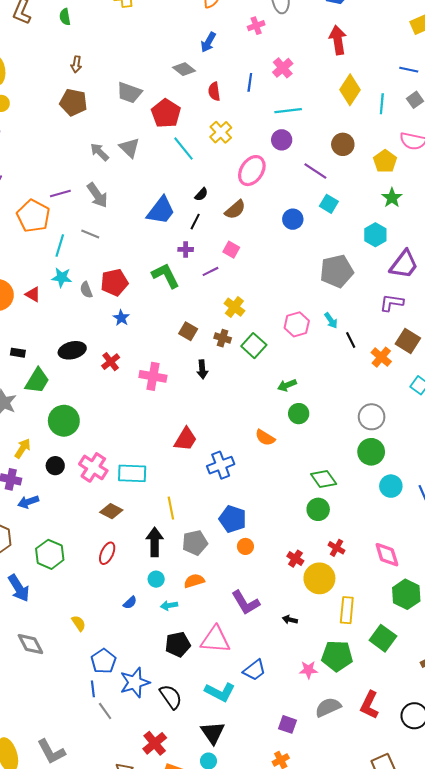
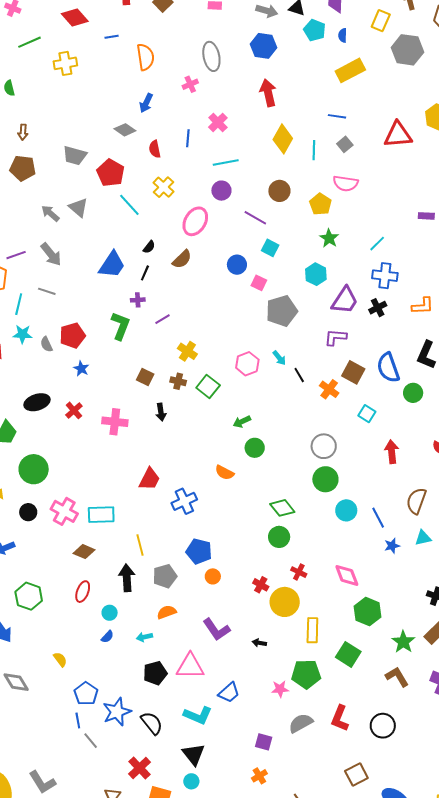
pink square: (231, 250) -> (259, 283), moved
green L-shape: (166, 276) -> (121, 326), turned 52
cyan circle: (156, 579) -> (110, 613), moved

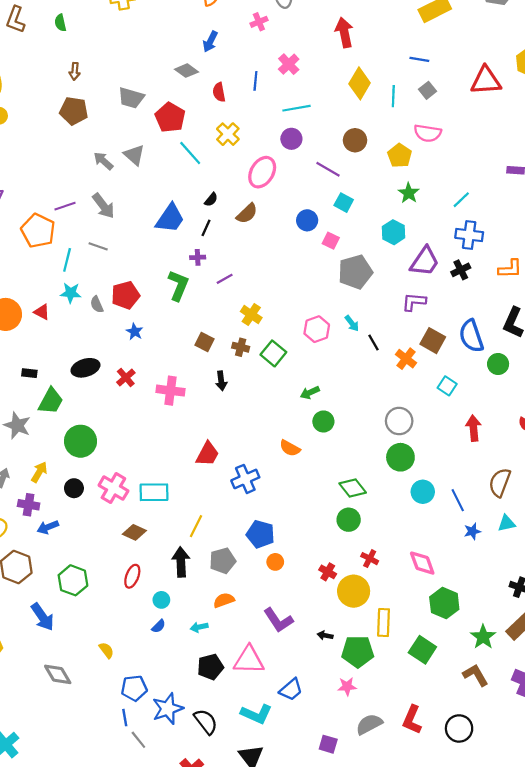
yellow line: (140, 545) -> (196, 526), turned 40
green pentagon: (306, 674) -> (358, 652), moved
blue pentagon: (86, 694) -> (134, 688), turned 30

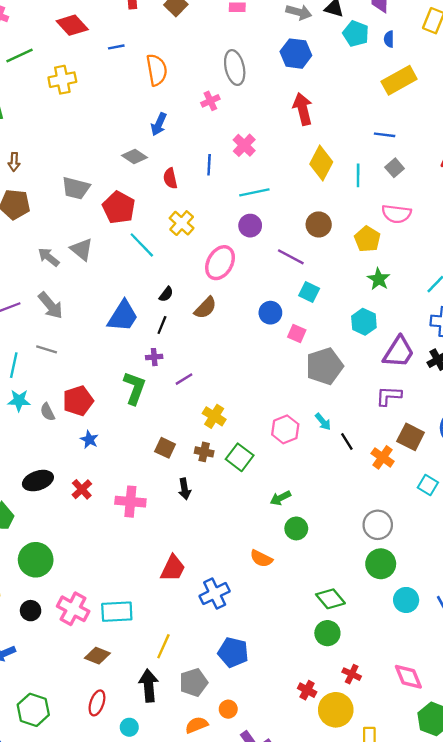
orange circle: (275, 562) -> (228, 709), moved

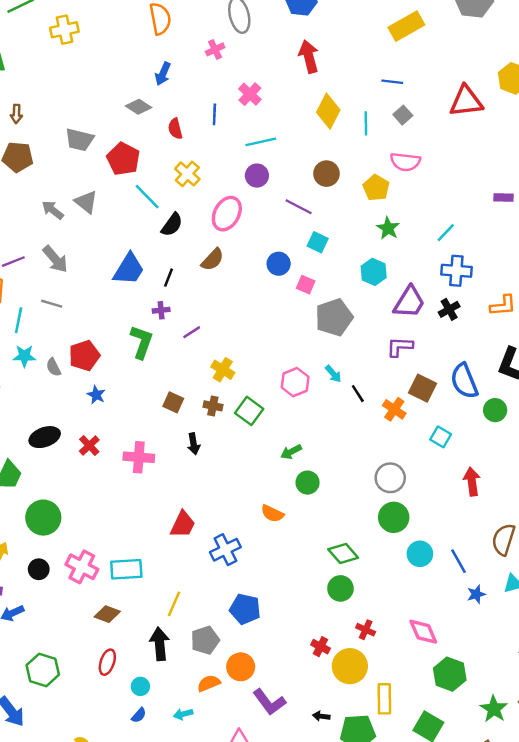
black semicircle: (166, 294) -> (172, 225), moved, size x1.5
orange circle: (228, 709) -> (241, 667), size x1.5

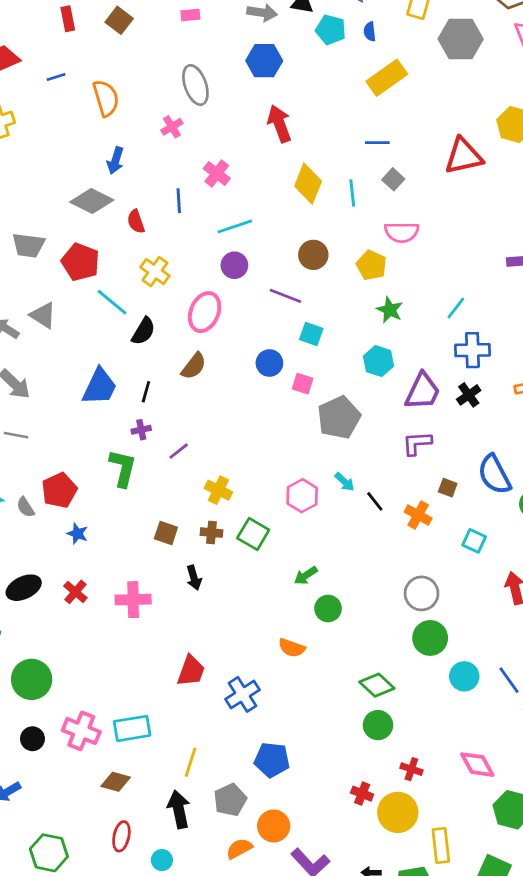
gray diamond: (139, 107) -> (92, 201), size x1.4
brown square: (422, 388) -> (448, 488), size x0.6

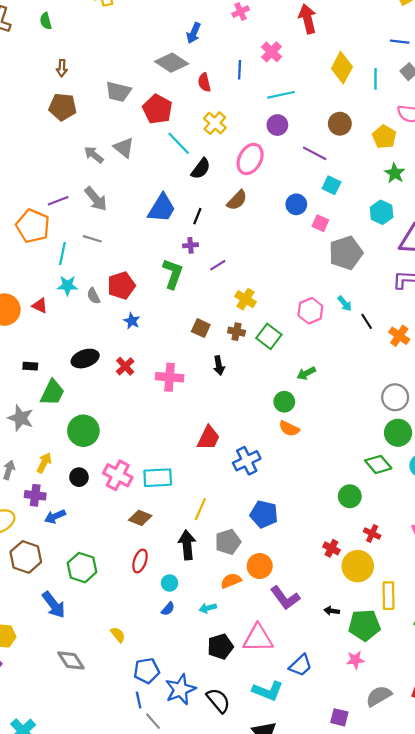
red arrow: (279, 124) -> (307, 19), moved
green circle: (328, 609) -> (284, 402), moved
green diamond: (377, 685) -> (378, 464), moved

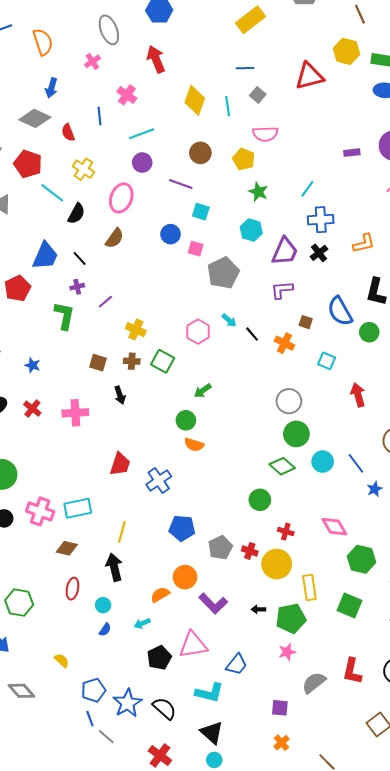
black line: (197, 216) -> (80, 258), turned -56
red pentagon: (121, 286) -> (18, 288), moved
gray pentagon: (228, 542) -> (220, 548), moved

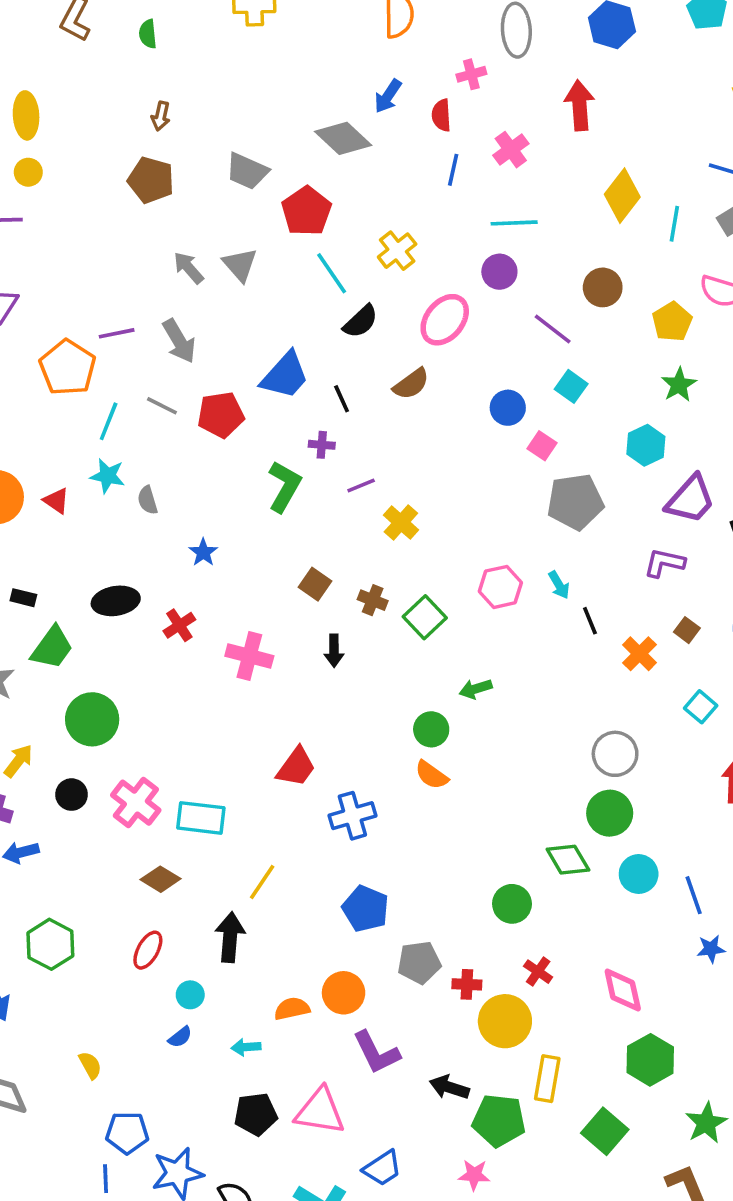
red semicircle: (68, 133) -> (441, 115), moved
yellow cross: (136, 330) -> (401, 523), moved
red cross: (250, 551) -> (467, 984), turned -35
black arrow: (258, 609) -> (449, 1087), size x1.5

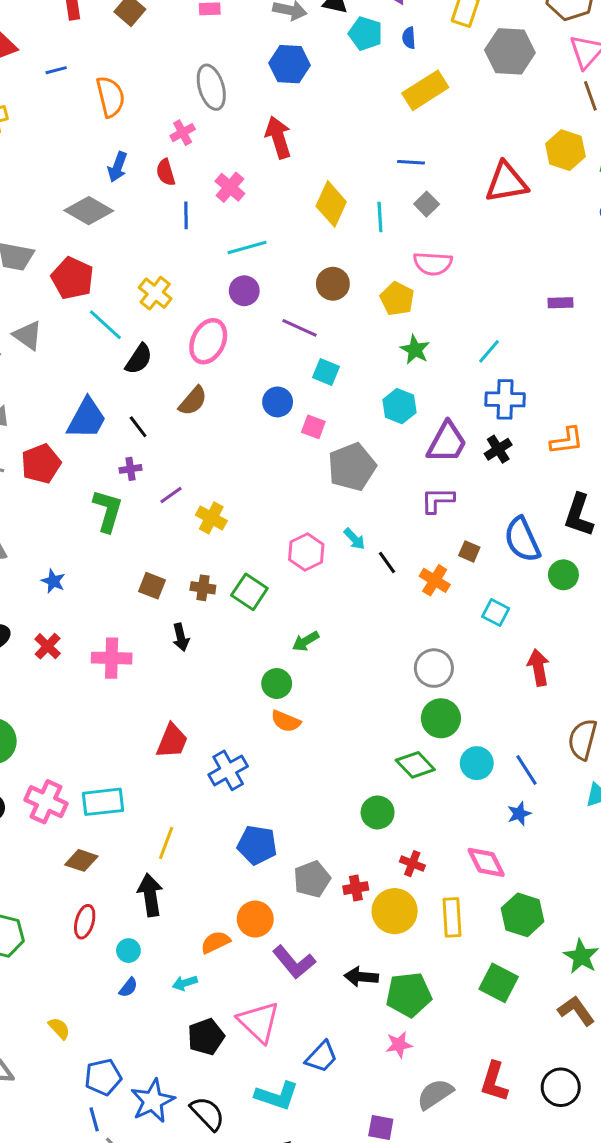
blue star: (711, 949) -> (519, 814), moved
yellow rectangle: (547, 1079) -> (452, 917), moved
pink triangle: (320, 1111) -> (259, 1022), turned 48

